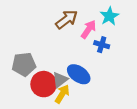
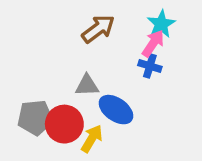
pink arrow: (89, 29) -> (153, 43), moved
gray pentagon: (24, 64) -> (35, 118), moved
gray triangle: (60, 80) -> (87, 85), moved, turned 35

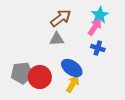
blue cross: (150, 66) -> (98, 48), moved
gray triangle: (87, 85) -> (57, 39), moved
yellow arrow: (92, 139) -> (73, 84), moved

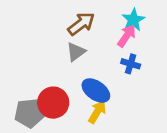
gray triangle: (57, 39) -> (76, 52), turned -35
gray pentagon: (22, 73) -> (29, 113), moved

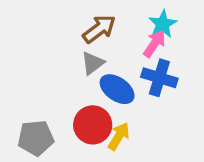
blue cross: (131, 64) -> (159, 78), size x1.5
blue ellipse: (96, 91) -> (117, 89), moved
red circle: (53, 103) -> (93, 125), moved

